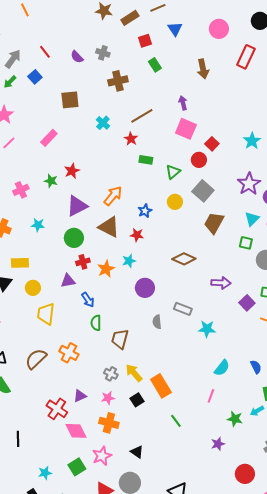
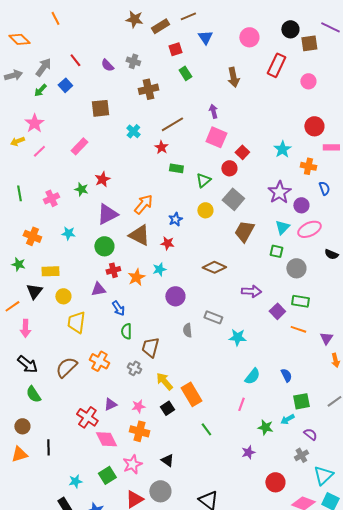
gray cross: (111, 374) -> (134, 368), moved

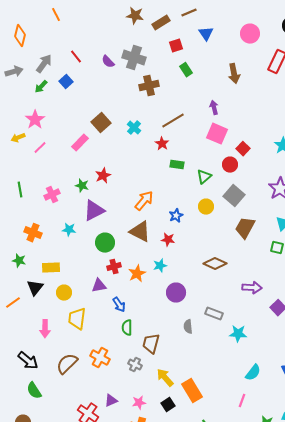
orange diamond: (19, 39) -> (20, 36), turned 60
gray cross: (133, 61) -> (134, 58), size x1.6
brown square: (100, 108) -> (101, 123), moved, turned -36
purple triangle: (107, 214) -> (94, 211), moved
pink arrow: (25, 328) -> (45, 329), moved

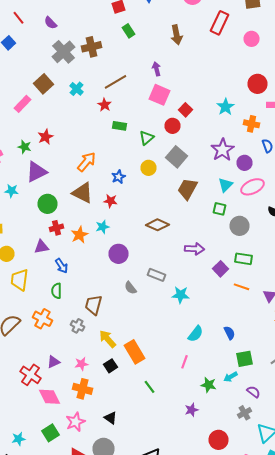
gray cross: (134, 58) -> (64, 52), moved, turned 30
gray semicircle: (188, 327) -> (130, 288), turned -32
green semicircle: (127, 328) -> (56, 291), moved

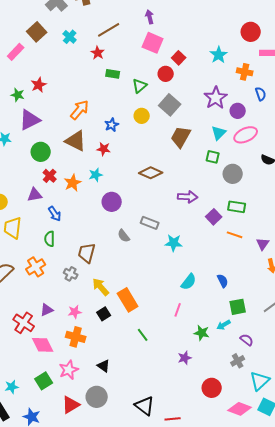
red cross: (56, 228) -> (50, 176), turned -32
orange cross: (42, 319) -> (36, 267), turned 30

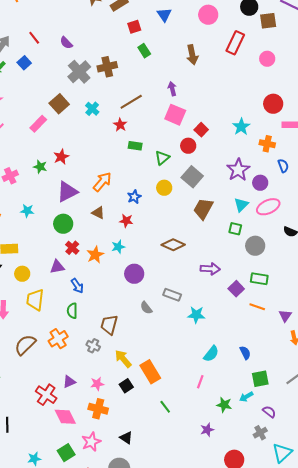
purple triangle: (30, 120) -> (67, 192), moved
brown triangle: (76, 141) -> (98, 213), size x0.6

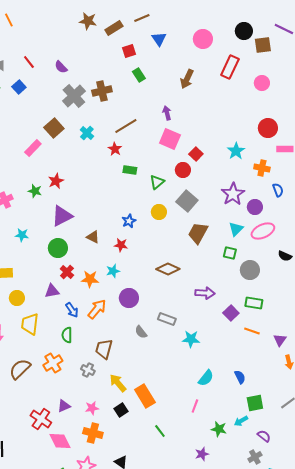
brown arrow: (192, 55) -> (187, 79), turned 36
orange arrow: (102, 182) -> (97, 309), moved
orange star: (95, 255) -> (90, 279), turned 30

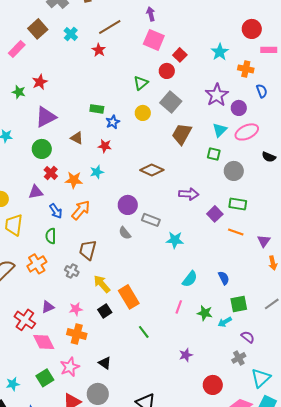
green rectangle: (130, 170) -> (97, 109), moved
purple circle: (129, 298) -> (128, 205), moved
green star: (219, 429) -> (205, 313), moved

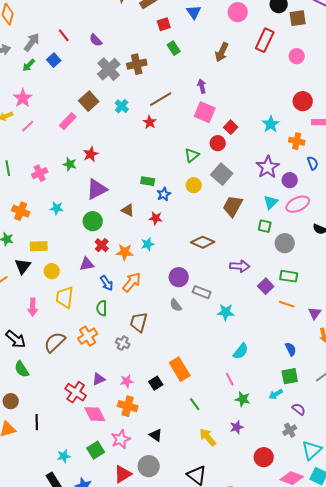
blue semicircle: (224, 278) -> (291, 349), moved
yellow arrow: (102, 284) -> (208, 437), moved
pink line: (179, 307) -> (230, 379), turned -48
green star: (205, 313) -> (243, 399), moved

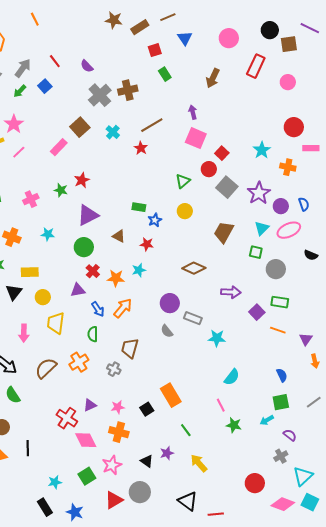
blue semicircle: (313, 163) -> (304, 204), moved
gray square: (222, 174) -> (227, 187), moved
purple star: (237, 427) -> (167, 453), moved

